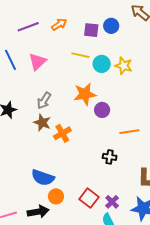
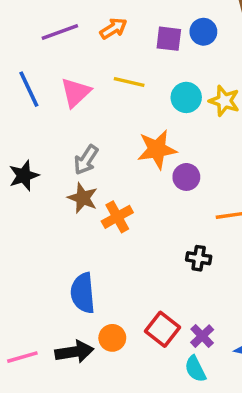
yellow line: (80, 55) -> (129, 82), moved
blue semicircle: (43, 178) -> (83, 293), turned 65
orange circle: (56, 196) -> (112, 338), moved

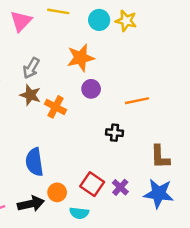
purple circle: (186, 177) -> (91, 89), moved
orange cross: (117, 217) -> (56, 107), turned -30
cyan semicircle: (195, 369) -> (79, 213), moved, turned -54

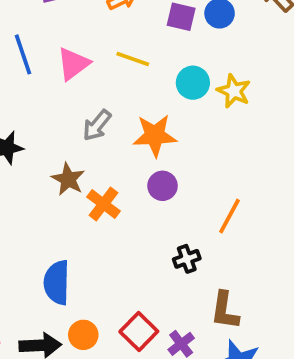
gray arrow: (31, 68) -> (97, 125), moved
orange line: (137, 101) -> (230, 216), turned -60
black cross: (115, 133) -> (187, 259), turned -35
brown L-shape: (160, 157) -> (225, 311), moved

